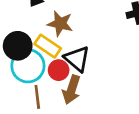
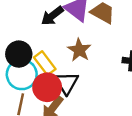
brown star: (60, 24) -> (79, 50), moved
red circle: (59, 70) -> (47, 87), size x1.5

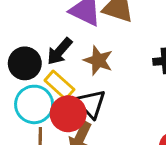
black arrow: (52, 16) -> (60, 51), moved
black circle: (19, 54) -> (25, 63), moved

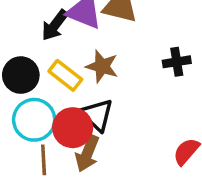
black arrow: (60, 51) -> (55, 25), moved
yellow rectangle: (59, 85) -> (65, 75), moved

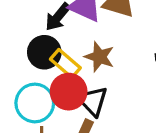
black circle: (21, 75) -> (44, 52), moved
red circle: (73, 128) -> (69, 92), moved

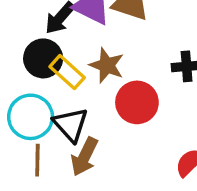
red circle: (69, 92) -> (137, 102), moved
black triangle: (93, 101) -> (71, 125), moved

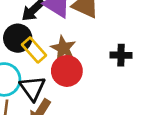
red circle: (137, 102) -> (67, 71), moved

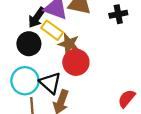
yellow rectangle: (34, 50) -> (52, 30), moved
black cross: (121, 55) -> (118, 14), moved

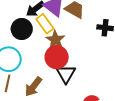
black triangle: (50, 83) -> (66, 74), moved

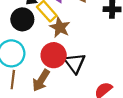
red circle: (57, 57) -> (54, 55), moved

